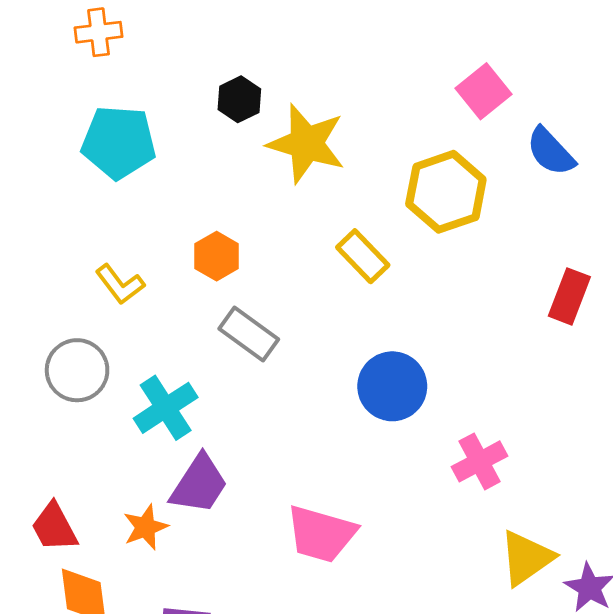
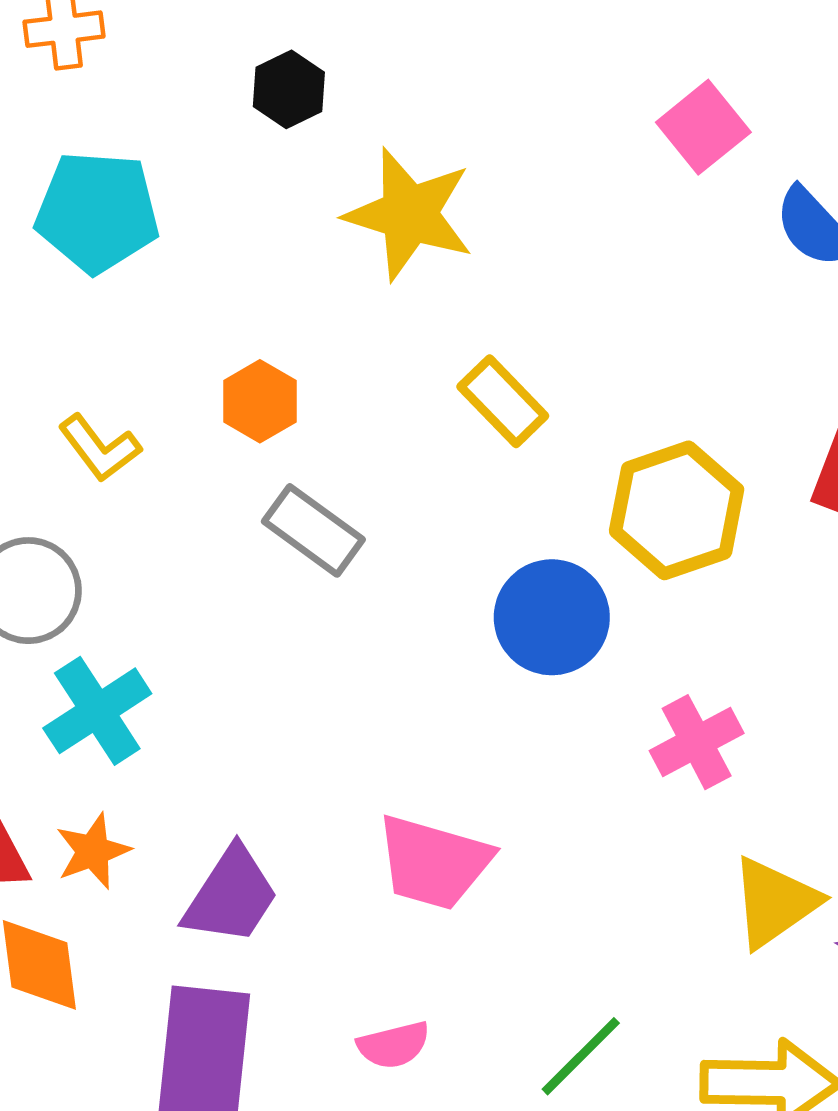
black hexagon: (239, 99) -> (289, 89), moved
yellow hexagon: (446, 192) -> (677, 510), moved
cyan cross: (166, 408) -> (97, 711), moved
purple trapezoid: (199, 484) -> (231, 896), moved
orange star: (145, 527) -> (93, 851), moved

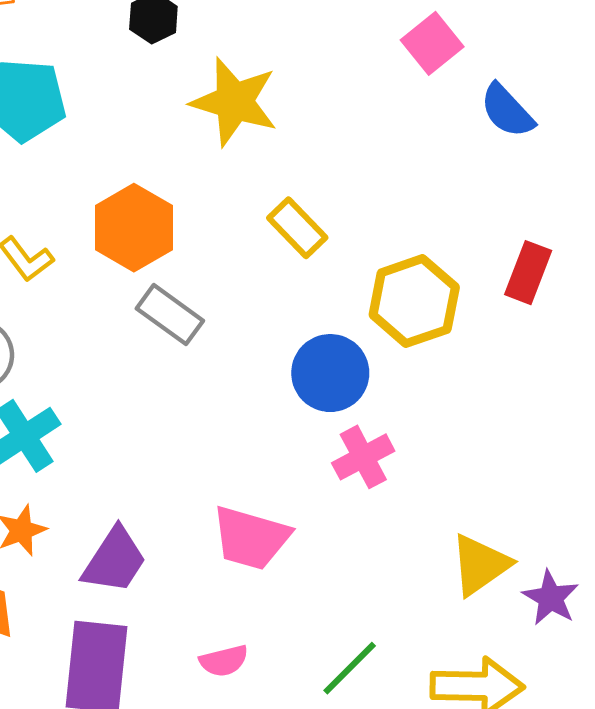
orange hexagon: (260, 401) -> (134, 228), size x1.6
pink cross: (697, 742) -> (363, 457), moved

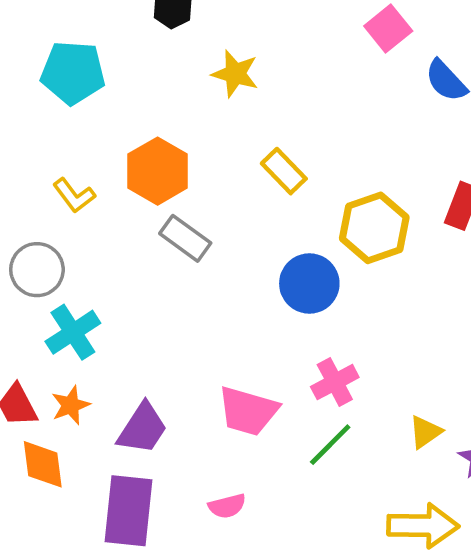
yellow star: (234, 102) -> (235, 74), size x0.7
pink cross: (363, 457) -> (335, 382), moved
yellow triangle: (480, 565) -> (425, 432), size x0.7
green line: (350, 668) -> (330, 445), moved

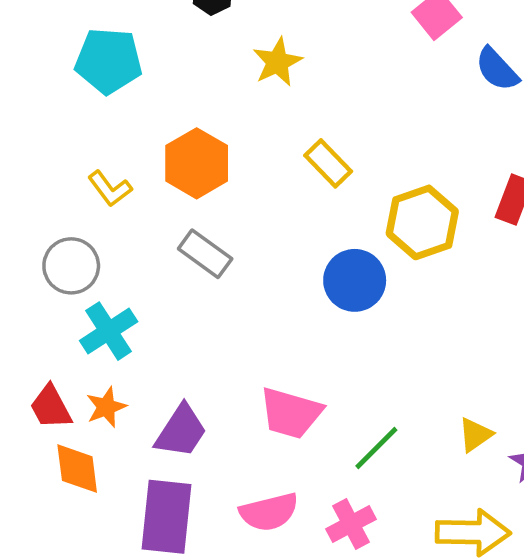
yellow star: (235, 74) -> (277, 62), turned 30
gray rectangle: (185, 238) -> (205, 254), moved
pink cross: (335, 382) -> (351, 524), moved
pink semicircle: (227, 506) -> (269, 512), size x1.5

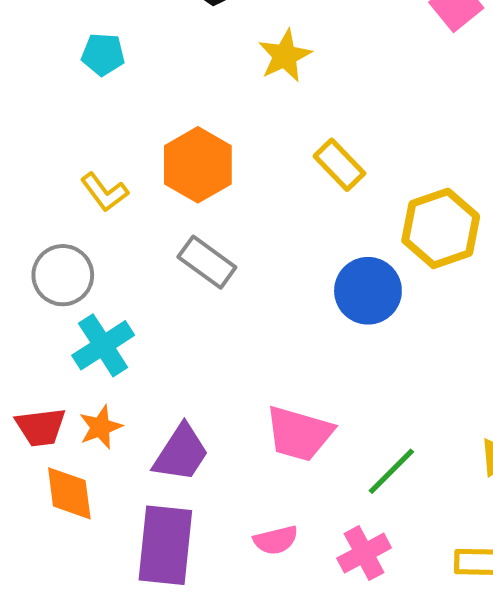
cyan pentagon: (109, 61) -> (103, 54), size x0.6
red trapezoid: (51, 407) -> (41, 427), turned -69
pink semicircle: (269, 512) -> (276, 540), size x0.7

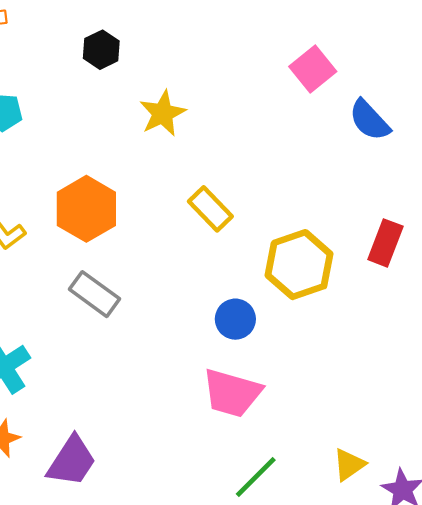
blue circle: (368, 291) -> (235, 319), size x0.7
pink trapezoid: (299, 434) -> (232, 393), moved

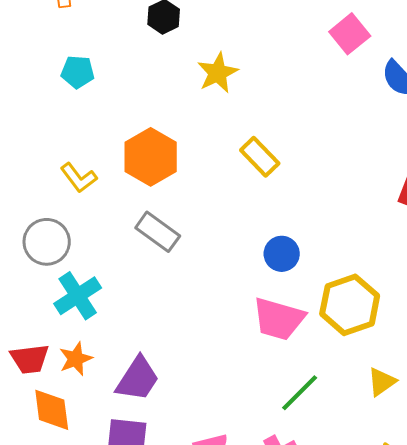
yellow hexagon: (299, 265) -> (350, 305), moved

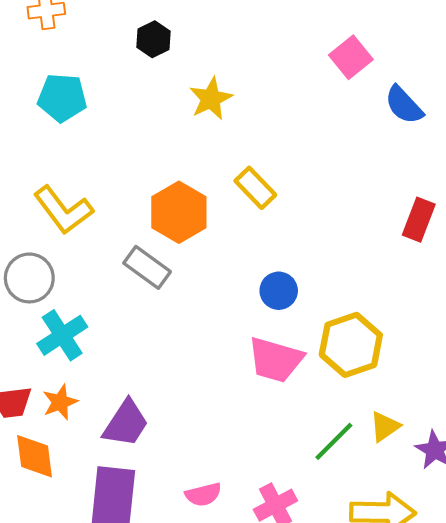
cyan pentagon: (78, 72) -> (62, 98), size x1.4
orange hexagon: (151, 157) -> (179, 212), moved
yellow L-shape: (79, 178) -> (63, 210), size x1.5
green line: (300, 393) -> (334, 441), moved

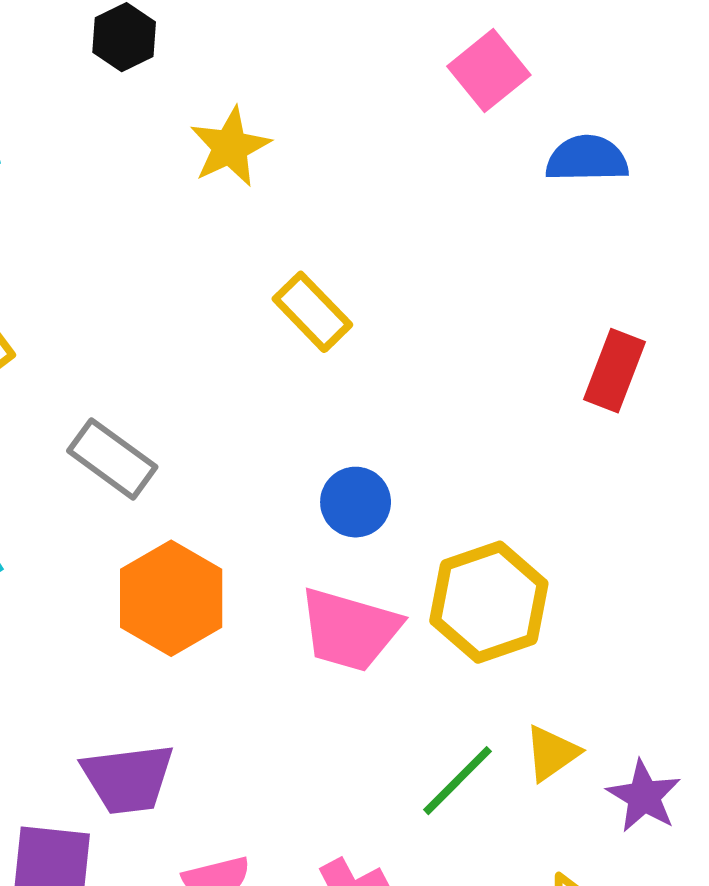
blue semicircle: (404, 105) -> (587, 159), turned 132
orange hexagon: (179, 212) -> (171, 598), moved
purple trapezoid: (126, 423) -> (128, 779), moved, turned 50

